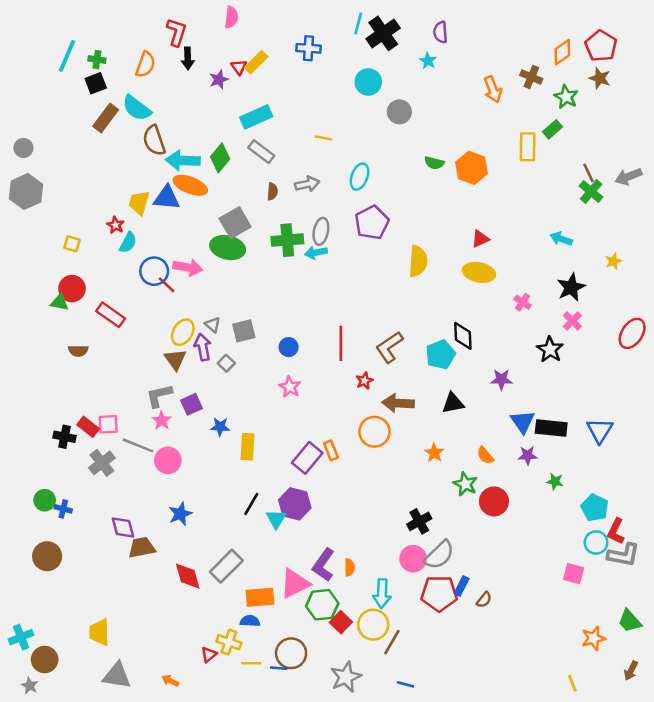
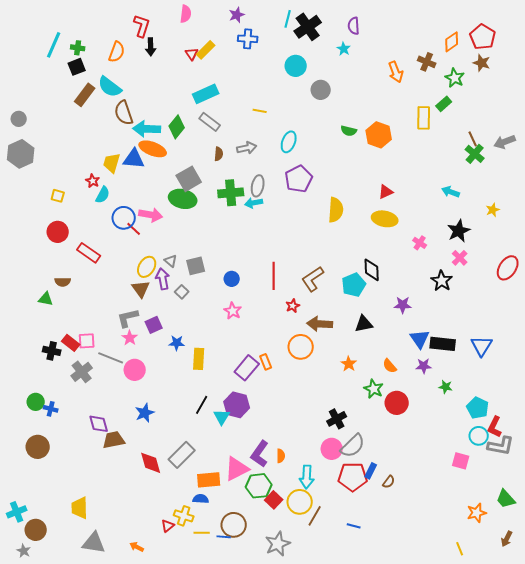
purple star: (219, 79) -> (237, 15), moved
green triangle: (60, 302) -> (46, 299), moved
blue line: (406, 684) -> (354, 526), moved

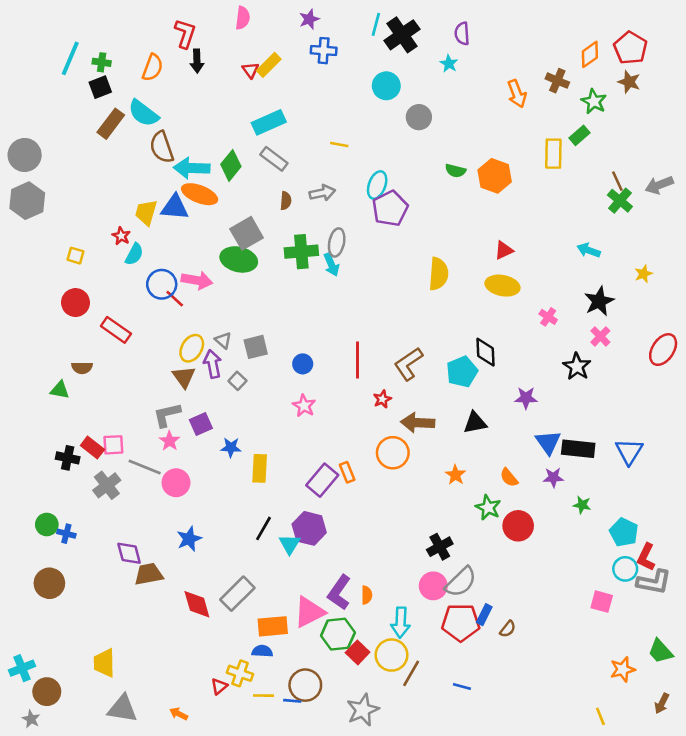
gray circle: (19, 119) -> (25, 155), size x1.6
purple pentagon: (299, 179) -> (390, 209), moved
cyan arrow: (254, 203) -> (331, 265), turned -102

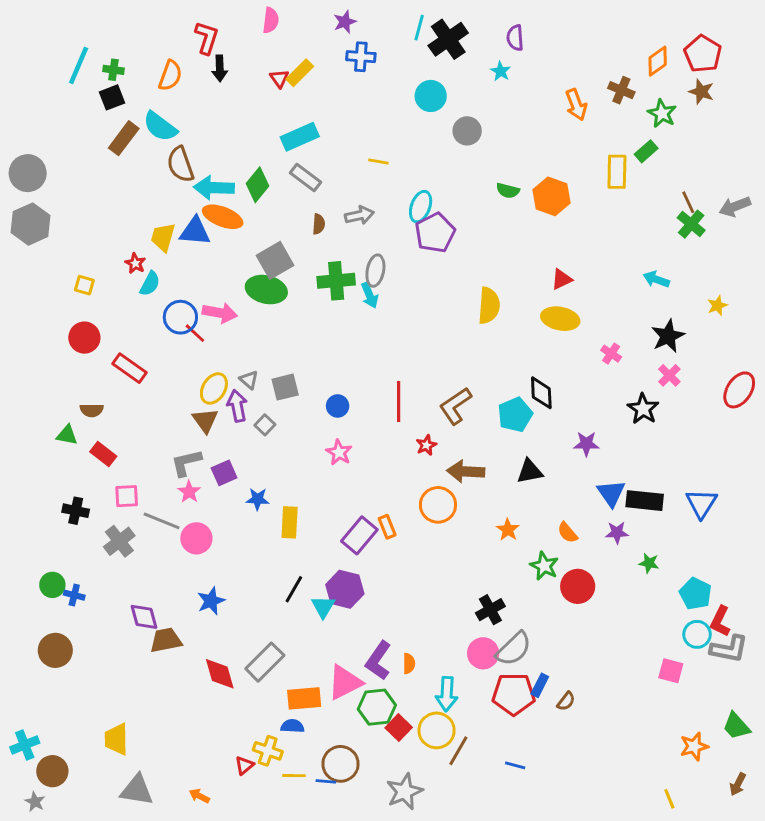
red rectangle: (92, 447) -> (103, 454), moved

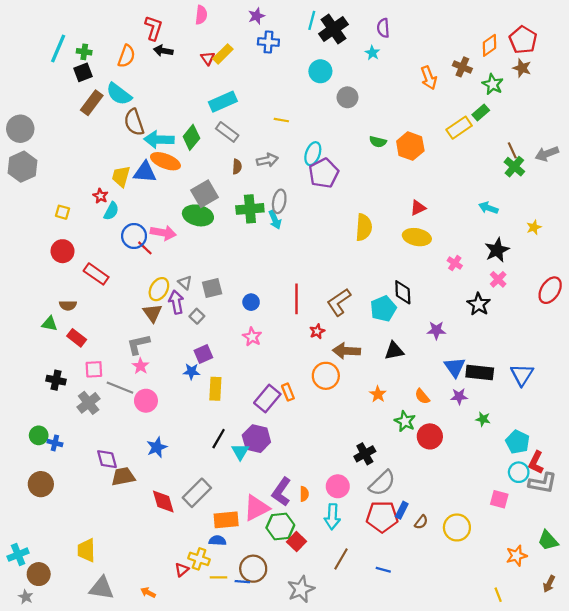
black arrow: (220, 68) -> (163, 51), turned 102
yellow rectangle: (617, 172) -> (459, 128), turned 55
purple square: (224, 473) -> (203, 354), moved
pink circle: (483, 653) -> (338, 486), moved
yellow circle: (437, 730) -> (457, 527), moved

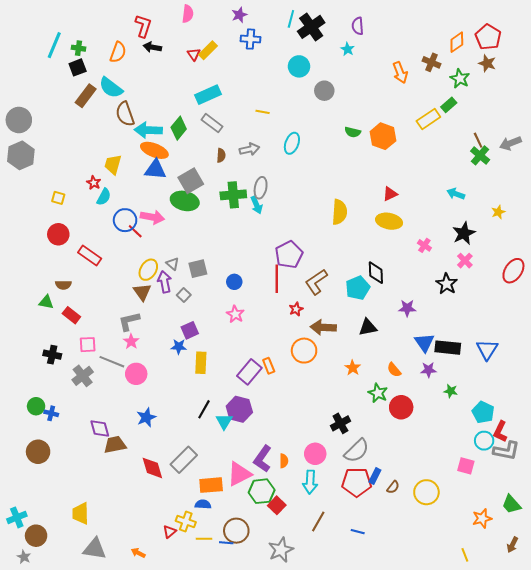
blue triangle: (145, 172) -> (155, 170), moved
purple pentagon: (324, 173) -> (289, 255), moved

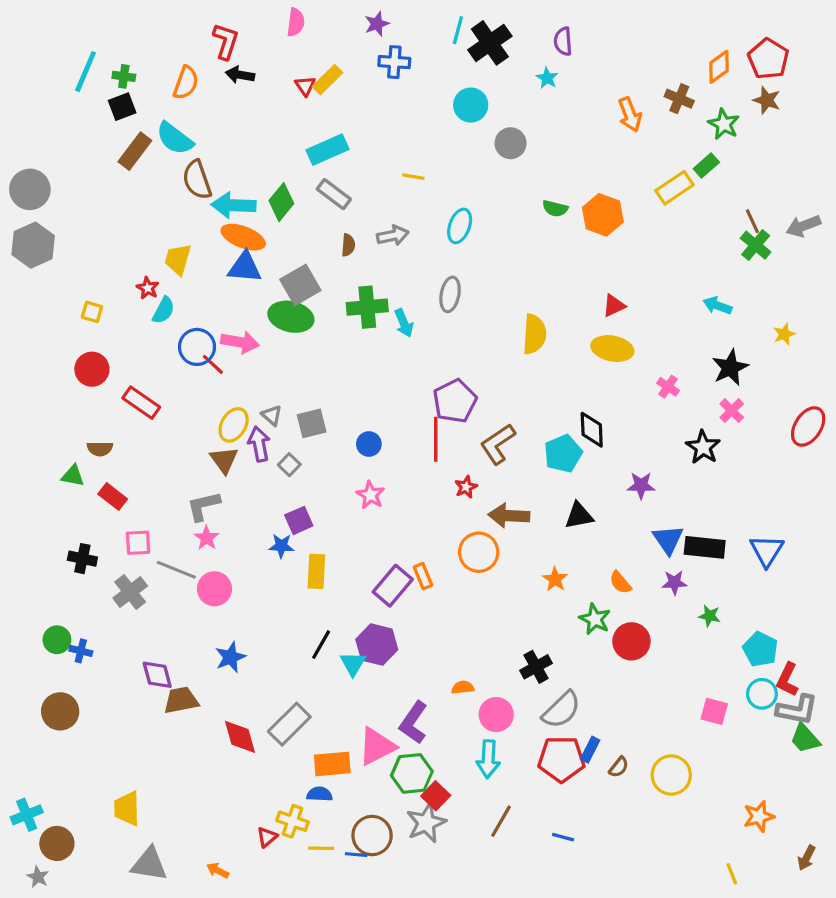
gray ellipse: (261, 188) -> (450, 294), moved
orange semicircle: (284, 461) -> (463, 688), moved, turned -96
pink square: (466, 466) -> (714, 711), moved
green trapezoid: (511, 504) -> (805, 738), moved
gray star: (281, 550) -> (426, 823), moved

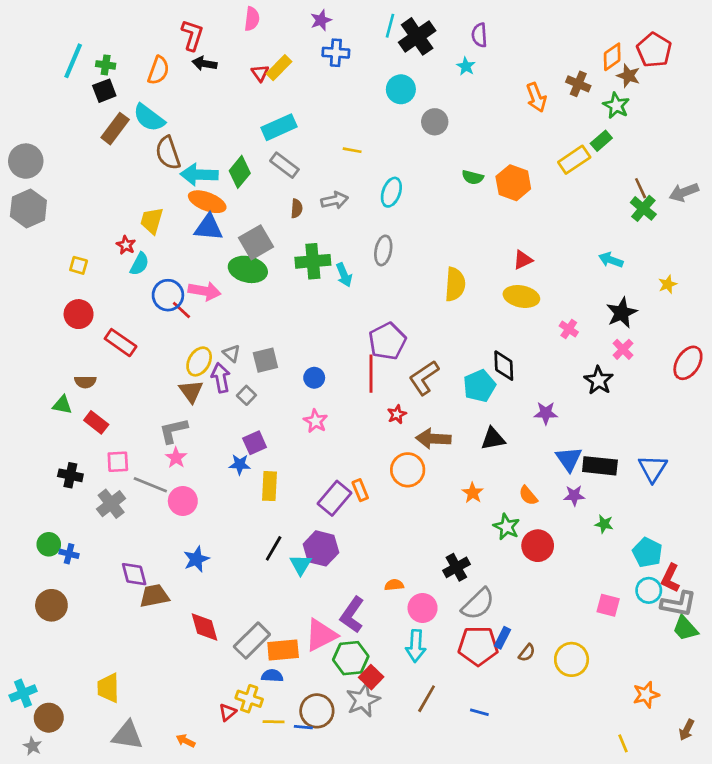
brown star: (767, 100) -> (628, 76), moved
gray rectangle: (289, 724) -> (252, 640), moved

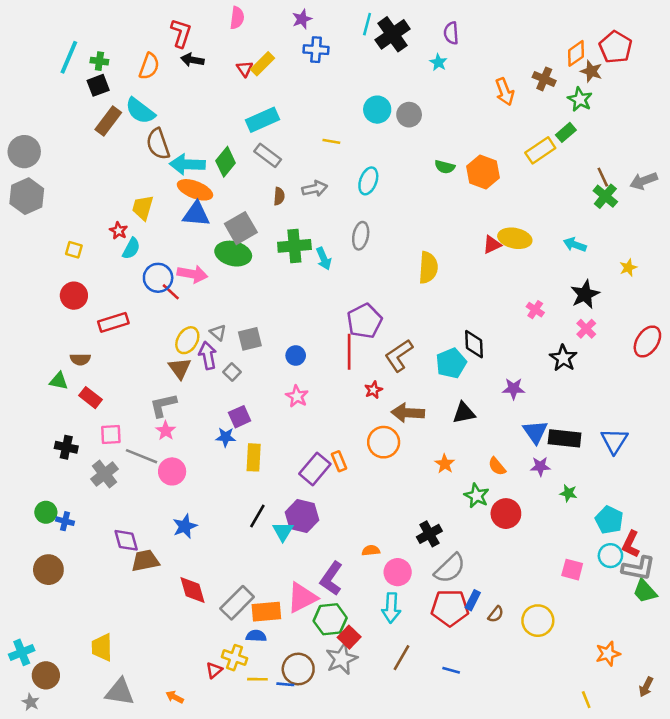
cyan circle: (401, 89) -> (377, 110), moved
yellow ellipse: (521, 296) -> (515, 238), moved
red rectangle: (121, 343) -> (113, 322), turned -52

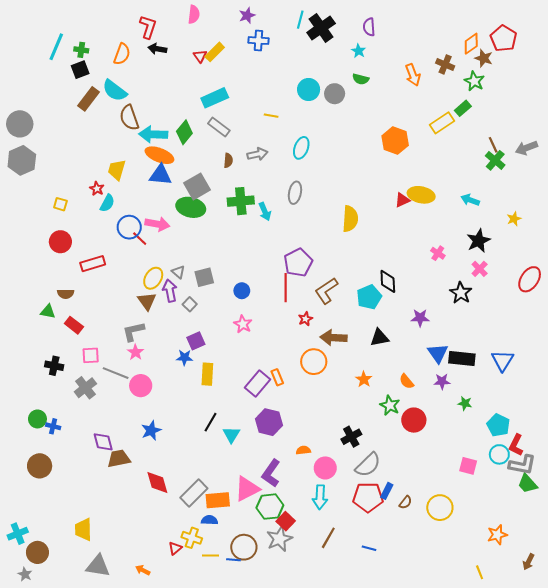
green semicircle: (445, 167) -> (361, 79), moved
purple hexagon: (302, 516) -> (269, 422), moved

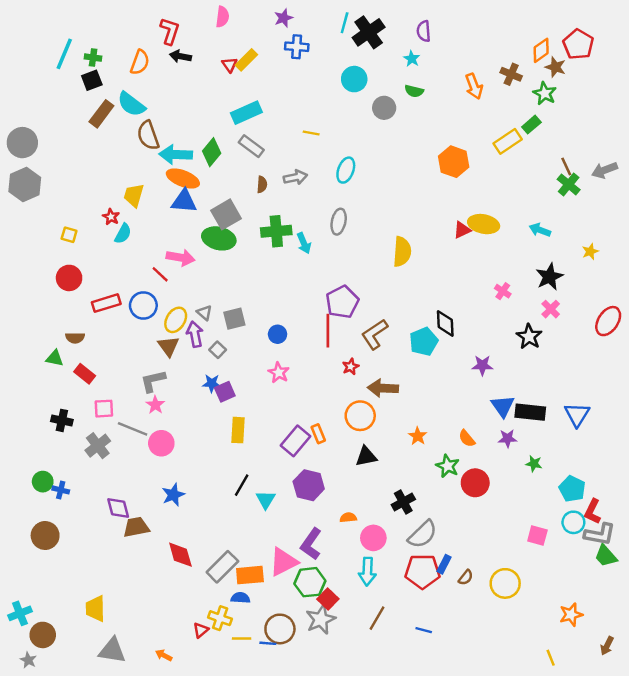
cyan circle: (309, 90) -> (354, 79), moved
blue circle: (129, 227) -> (143, 305), moved
black triangle: (379, 338) -> (366, 456), moved
blue star: (184, 357) -> (212, 383), moved

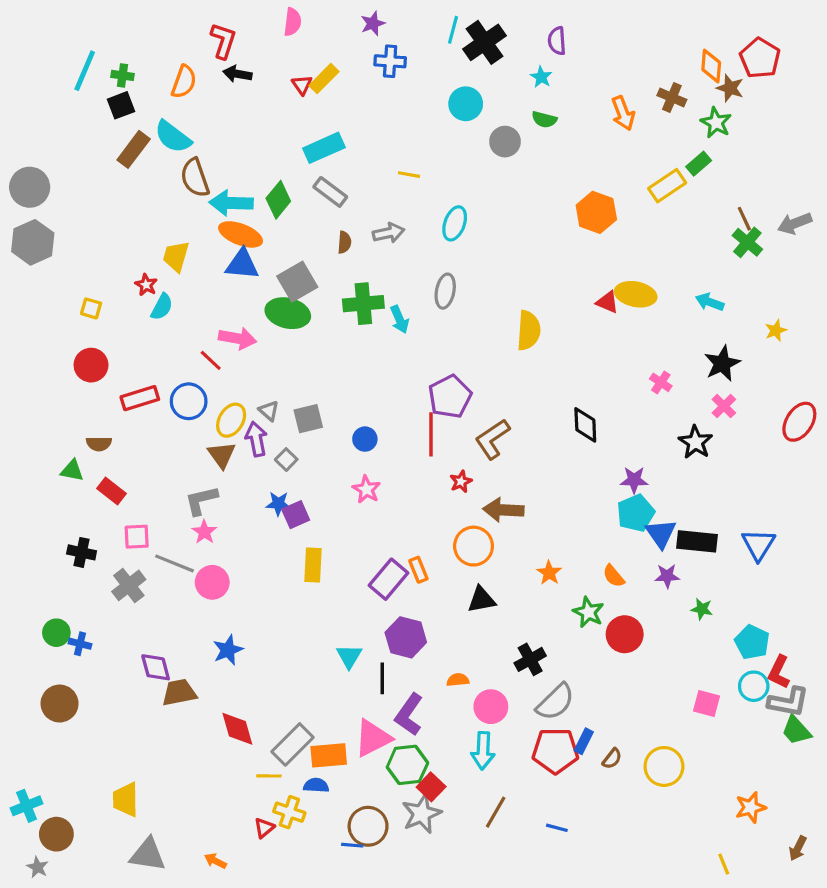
orange diamond: (541, 50) -> (711, 66), turned -50
red triangle: (462, 230) -> (607, 302), turned 48
cyan pentagon: (424, 341) -> (636, 513), moved
black line: (242, 485) -> (382, 678), moved, turned -30
yellow line: (242, 639) -> (269, 776), moved

